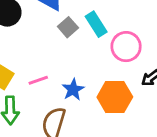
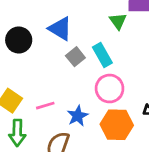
pink circle: (126, 47) -> (110, 89), moved

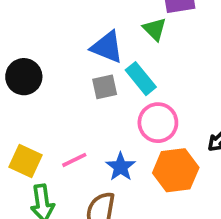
blue triangle: (60, 29) -> (107, 47), moved
gray square: (75, 57) -> (105, 87), turned 36

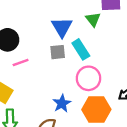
blue triangle: (107, 47) -> (62, 27), turned 30
pink line: (74, 160) -> (21, 63), moved

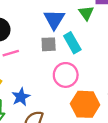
pink circle: (88, 78) -> (66, 75), moved
blue star: (62, 103) -> (21, 97), moved

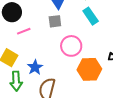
cyan rectangle: (72, 43) -> (91, 16), moved

